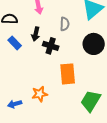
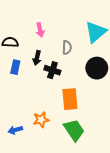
blue rectangle: (15, 43) -> (15, 67), turned 56
green trapezoid: (91, 101) -> (74, 130), moved, turned 115

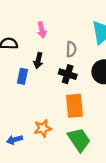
blue rectangle: (15, 67) -> (22, 76), moved
black cross: (52, 70) -> (68, 74), moved

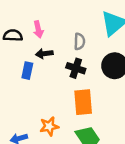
pink arrow: (42, 30) -> (38, 29), moved
black arrow: (38, 60) -> (44, 54), turned 70

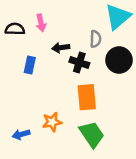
gray semicircle: (79, 42) -> (95, 39), moved
black arrow: (44, 54) -> (61, 48), moved

